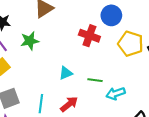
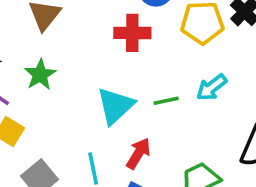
cyan triangle: (66, 73) -> (115, 106), size x1.6
cyan arrow: (116, 93) -> (212, 87), moved

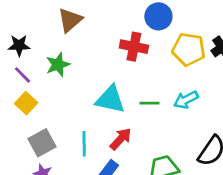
cyan triangle: (115, 106) -> (110, 99), turned 44

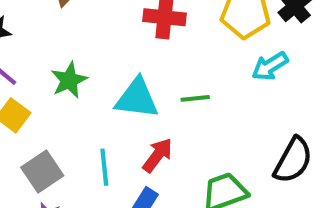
green star: (58, 65) -> (69, 80), moved
cyan arrow: (186, 100) -> (270, 66), moved

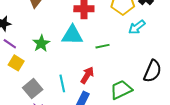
cyan triangle: (137, 98) -> (72, 35), moved

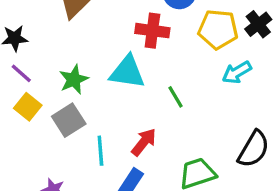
green line: (103, 46) -> (176, 97), turned 64
gray square: (33, 89) -> (69, 120), moved

